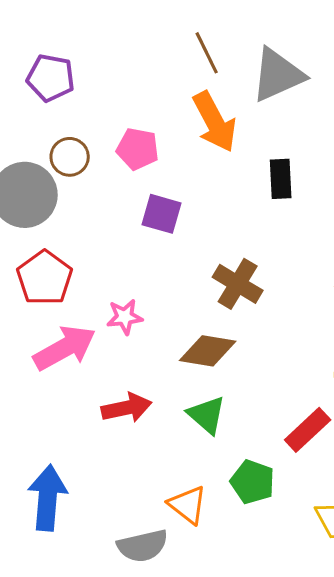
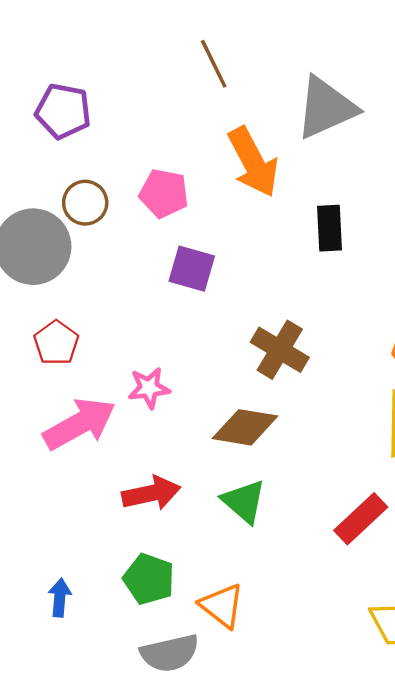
brown line: (207, 53) -> (214, 64), moved
red pentagon: (45, 278) -> (56, 343), size x0.7
green pentagon: (253, 482) -> (149, 579), moved
blue arrow: (48, 498) -> (60, 598), size x0.5

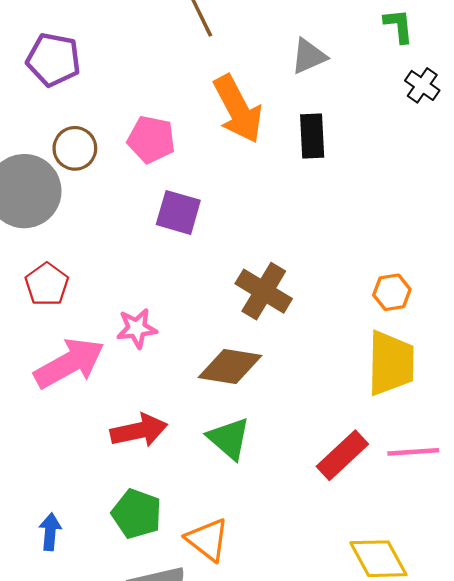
gray triangle: (326, 108) -> (309, 56), size x0.6
black rectangle: (330, 228) -> (312, 136), moved

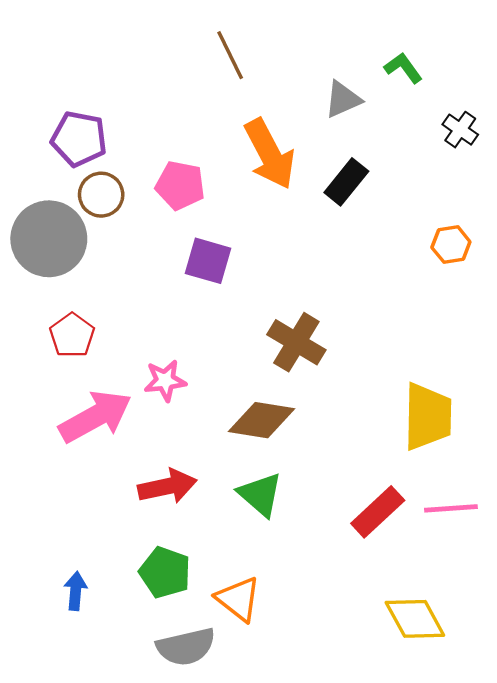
green L-shape: (399, 26) -> (403, 68), moved, turned -30
purple pentagon: (54, 60) -> (79, 139), moved
black rectangle: (312, 136) -> (346, 182), turned 42
orange hexagon: (392, 292) -> (451, 245), moved

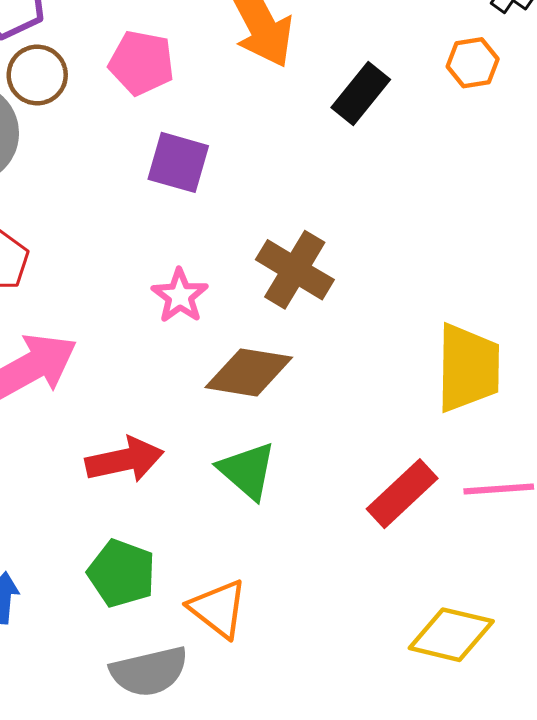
black rectangle: (346, 182) -> (361, 93), moved
orange hexagon: (451, 245) -> (473, 63), moved
pink star: (165, 381) -> (180, 296), moved, turned -30
yellow diamond: (415, 619) -> (451, 635), turned -48

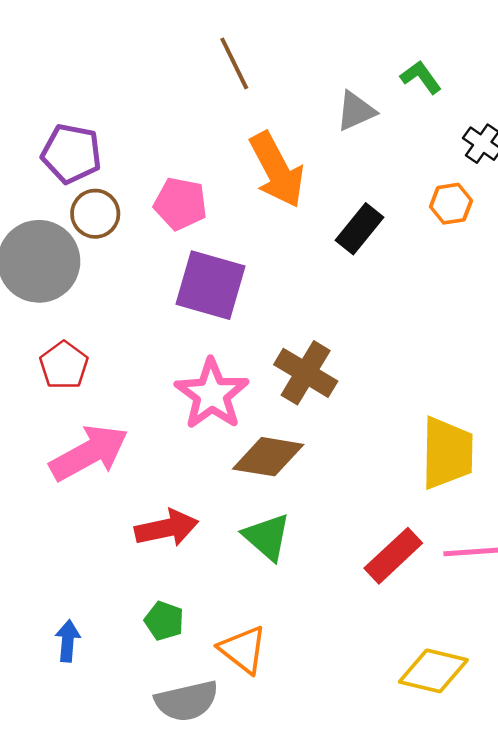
purple square: (178, 162) -> (210, 285), size x1.4
pink star: (180, 296) -> (212, 394), size x1.6
green pentagon: (122, 573) -> (164, 621), size x0.7

